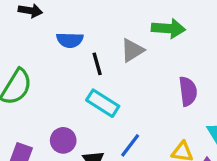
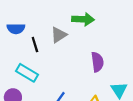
cyan rectangle: (103, 103) -> (27, 73), moved

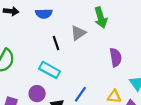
green arrow: (83, 19) -> (101, 18), turned 72
blue semicircle: (16, 29) -> (44, 14), moved

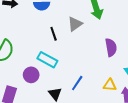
purple circle: (37, 94) -> (31, 75), moved

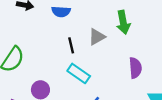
cyan rectangle: (47, 60) -> (79, 73), moved

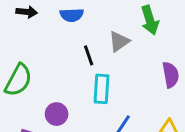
cyan rectangle: (79, 73) -> (102, 89), turned 65

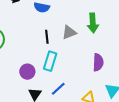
purple circle: (57, 114) -> (27, 72), moved

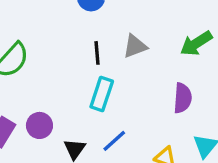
green arrow: (93, 23) -> (196, 43), moved, turned 60
purple circle: (27, 72) -> (39, 125), moved

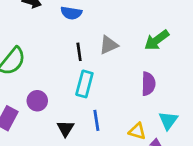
purple circle: (39, 125) -> (37, 101), moved
blue line: (114, 141) -> (96, 120), turned -54

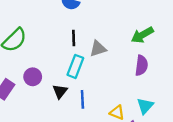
gray triangle: (109, 45) -> (98, 49), moved
purple semicircle: (148, 84) -> (141, 65), moved
black triangle: (65, 128) -> (60, 91), moved

